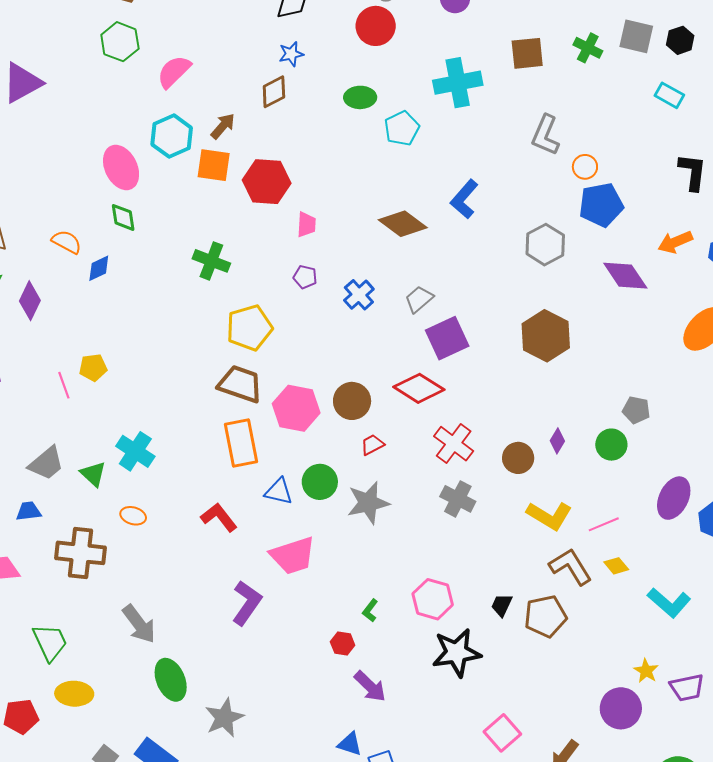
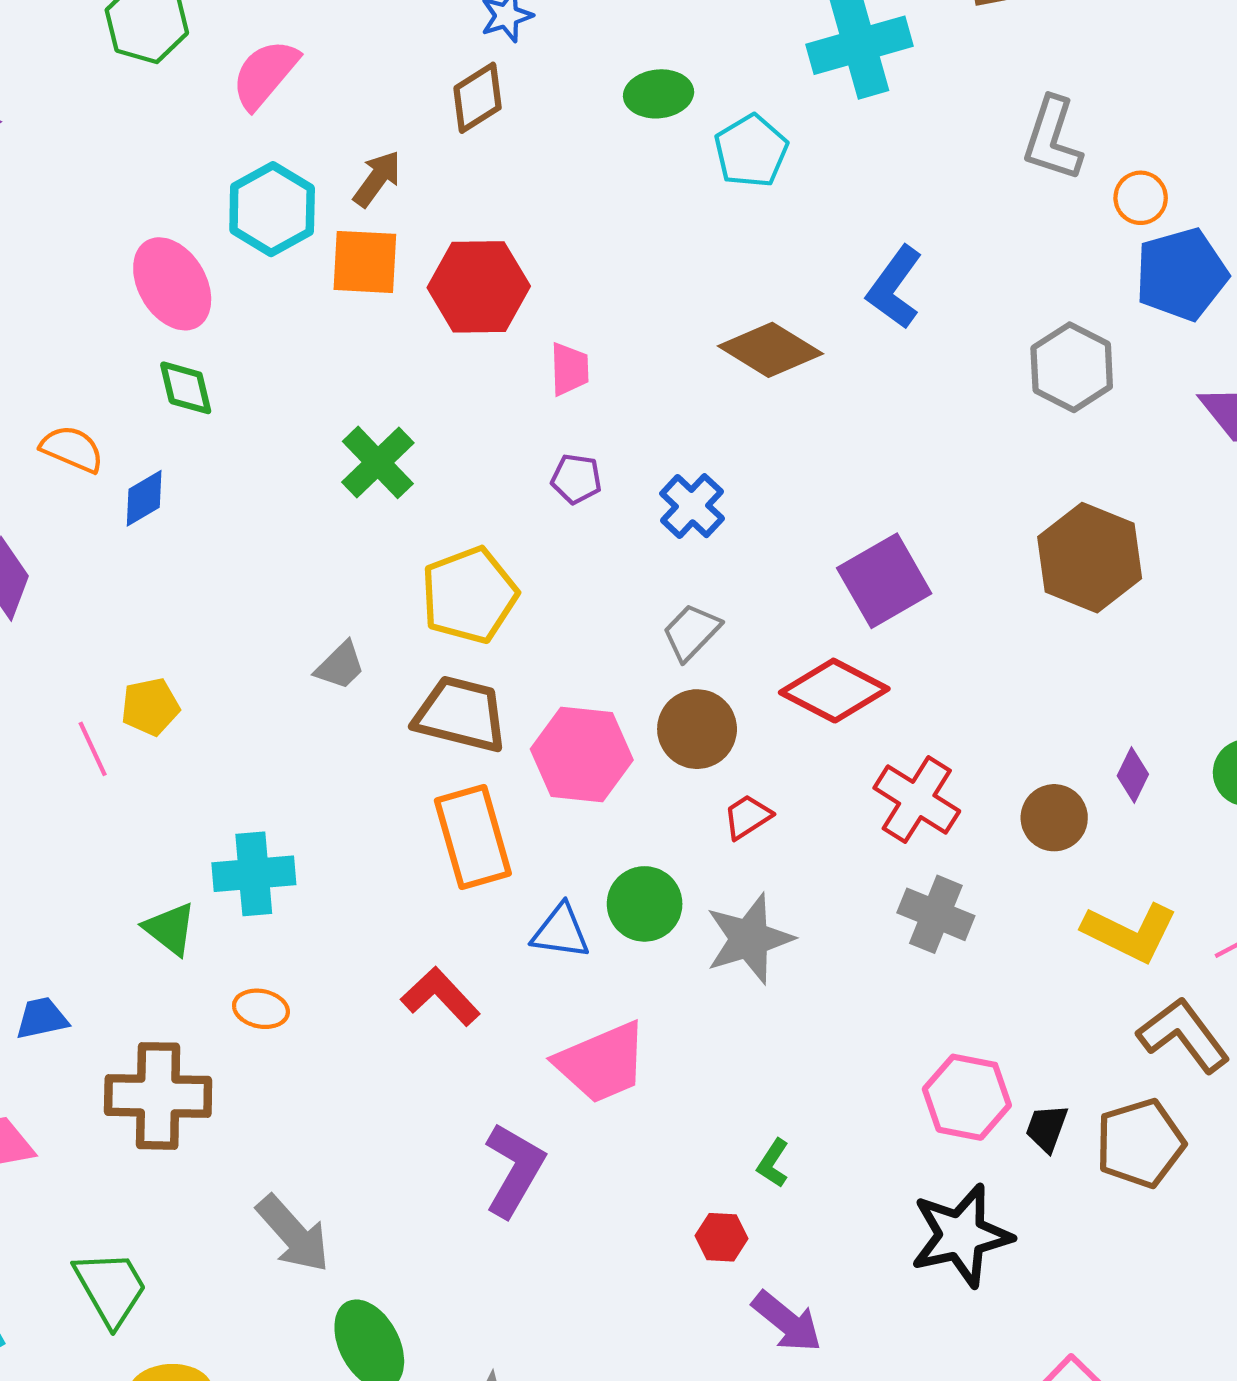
green cross: (211, 261) -> (378, 462), turned 30
gray trapezoid: (419, 299) -> (691, 632), moved
cyan cross: (135, 451) -> (254, 874), turned -33
gray trapezoid: (46, 463) -> (340, 666), moved, size x0.7
pink hexagon: (433, 599) -> (967, 1097), moved

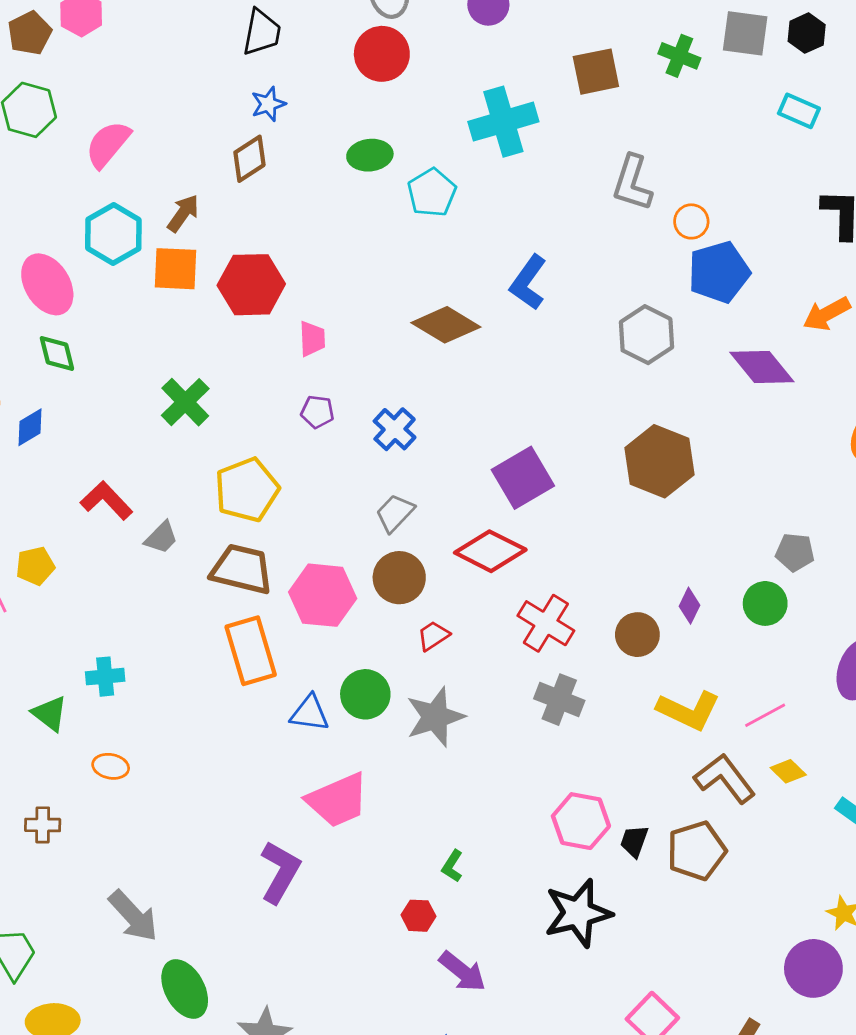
cyan cross: (254, 874) -> (105, 677), size x0.7
red L-shape: (440, 996) -> (106, 501), moved
brown cross: (158, 1096) -> (43, 825), size x0.5

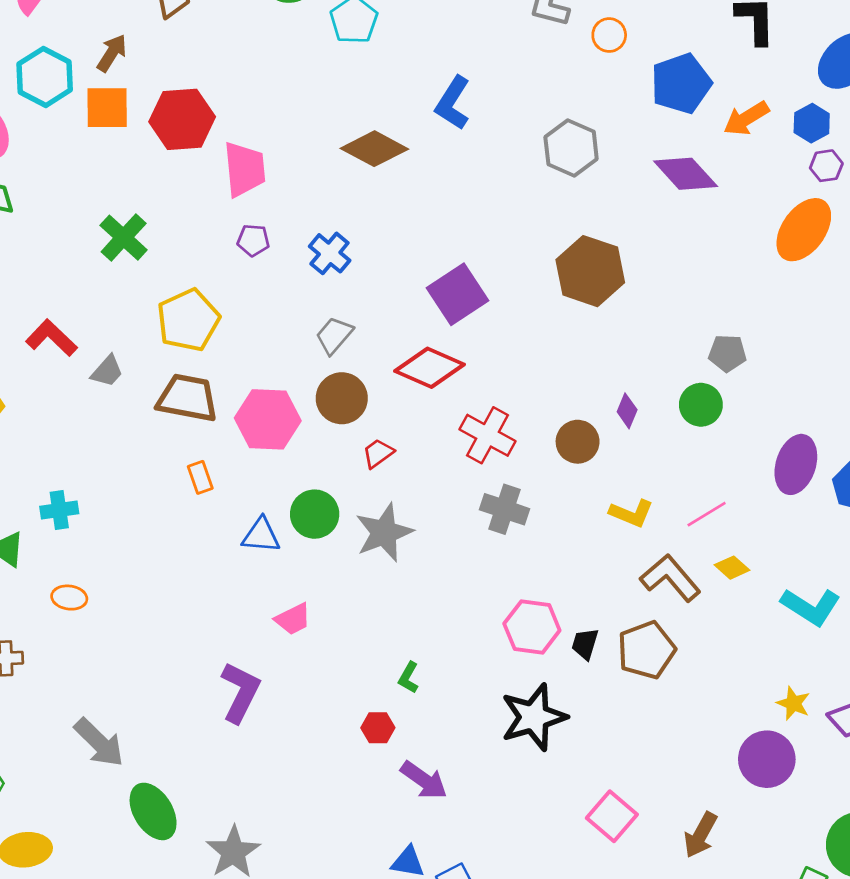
blue pentagon: (719, 272) -> (681, 84), moved
pink trapezoid: (312, 339) -> (244, 169), size x1.6
orange rectangle: (251, 651) -> (200, 477), size x0.5
yellow L-shape: (689, 710) -> (631, 513), size x0.7
pink trapezoid: (338, 800) -> (293, 619), size x0.6

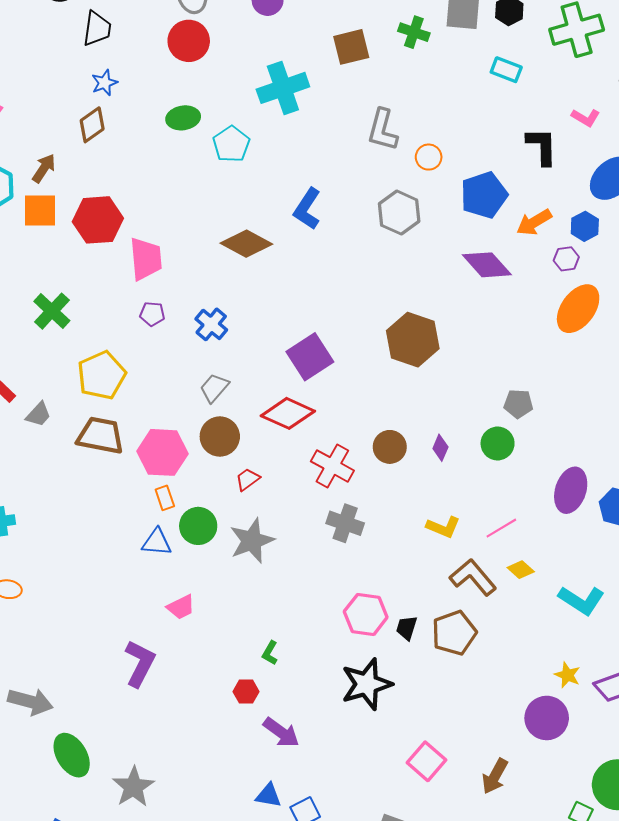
gray hexagon: (571, 148) -> (399, 213), moved
purple hexagon: (826, 166) -> (566, 259), moved
brown circle: (578, 442) -> (390, 447), moved
orange rectangle: (200, 477) -> (165, 498), moved
gray arrow: (99, 743) -> (30, 702), turned -30

